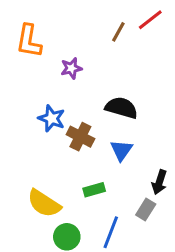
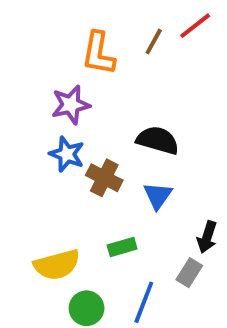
orange L-shape: (29, 41) -> (98, 53), moved
purple star: (71, 68) -> (71, 105), moved, size x1.4
yellow semicircle: (44, 203) -> (57, 265), turned -48

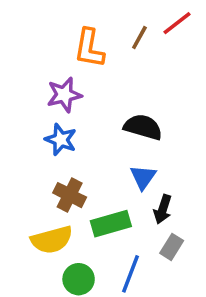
brown cross: (104, 178) -> (70, 195), moved
black arrow: (207, 237) -> (163, 209), moved
green rectangle: (122, 247) -> (111, 224), size x1.5

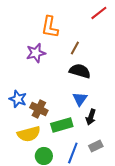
brown line: (139, 37) -> (75, 48), moved
blue star: (61, 140) -> (18, 99), moved
gray rectangle: (172, 247) -> (96, 146), moved, turned 32

